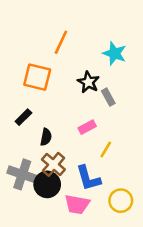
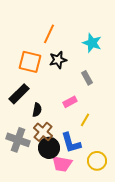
black star: (88, 82) -> (58, 60), moved, turned 30
black rectangle: (23, 117) -> (19, 94), size x1.5
black circle: (47, 184) -> (49, 148), moved

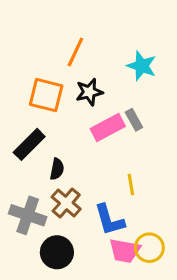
pink rectangle: (70, 102) -> (108, 127), moved, size x1.5
yellow line: (85, 120) -> (131, 184), turned -40
black circle: (49, 148) -> (57, 252), moved
pink trapezoid: (62, 164) -> (125, 251), moved

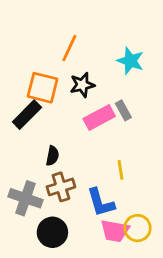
black rectangle: (29, 144) -> (27, 115), moved
brown cross: (66, 203) -> (61, 187), turned 32

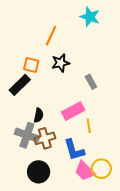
cyan star: (130, 61) -> (90, 17), moved
orange square: (43, 88) -> (31, 65), size x0.7
pink rectangle: (99, 117) -> (73, 111), moved
gray cross: (26, 198) -> (27, 135), moved
pink trapezoid: (115, 231) -> (85, 171), turned 35

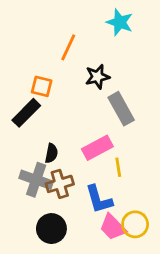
black star: (61, 63) -> (97, 77), moved
gray rectangle: (91, 82) -> (121, 109), size x1.6

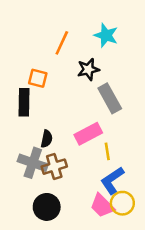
cyan star: (120, 22) -> (106, 35), moved
black rectangle: (26, 113) -> (24, 102), turned -44
blue L-shape: (99, 199) -> (112, 180), moved, turned 72

